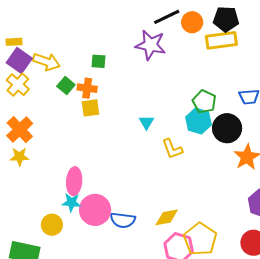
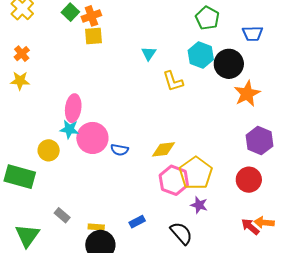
orange cross: (87, 88) -> (91, 16), turned -30
green pentagon: (204, 102) -> (207, 18), moved
orange cross: (20, 130) -> (22, 54), size x0.6
blue semicircle: (123, 220) -> (120, 150), size x0.7

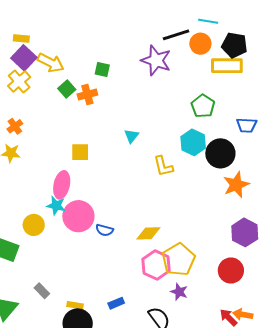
yellow square: (94, 36) -> (80, 152), moved
cyan triangle: (149, 53) -> (131, 136), moved

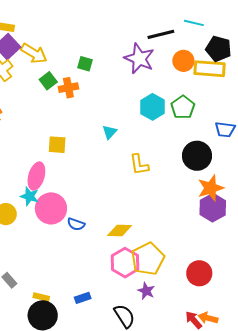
orange circle: (200, 44) -> (183, 61), moved
cyan hexagon: (193, 142) -> (153, 107), moved
purple hexagon: (245, 232) -> (213, 208), moved

